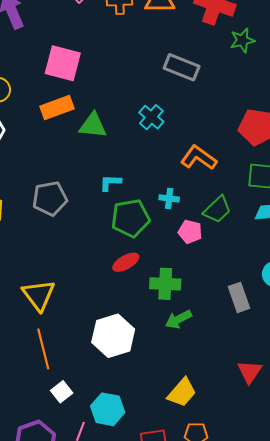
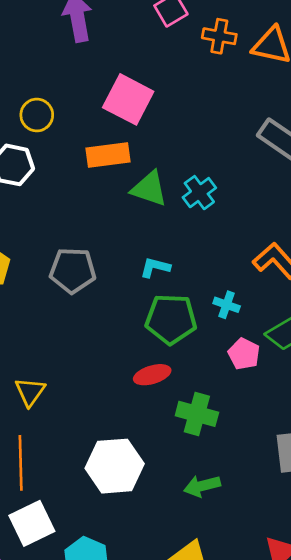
cyan cross: (151, 117) -> (199, 193), moved
yellow triangle: (39, 295) -> (30, 392), size x0.7
green arrow: (178, 319) -> (202, 486), moved
white square: (62, 392) -> (32, 523), size x1.6

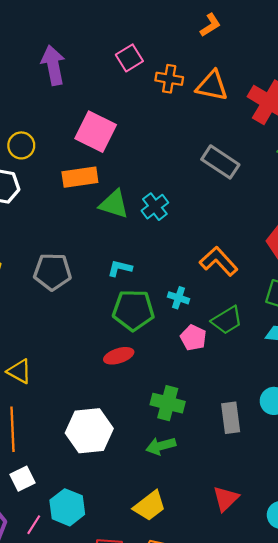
yellow triangle: (30, 392) -> (19, 371), turned -36
green cross: (197, 414) -> (168, 403), moved
white square: (32, 523) -> (23, 479), size x0.7

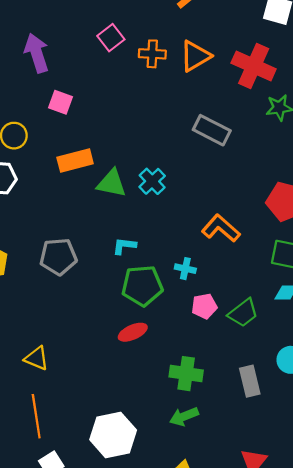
orange triangle: (212, 86) -> (195, 56), turned -36
pink square: (96, 132) -> (60, 102), moved, size x0.6
green trapezoid: (227, 320) -> (243, 313), moved
pink pentagon: (193, 338) -> (204, 306), turned -30
white hexagon: (89, 431) -> (113, 435), moved

